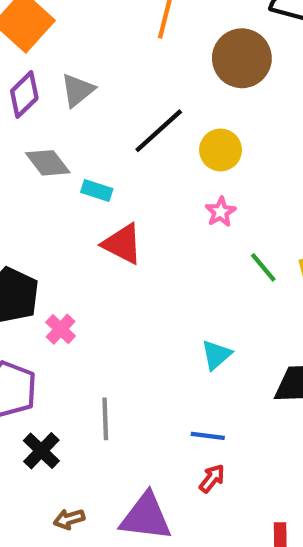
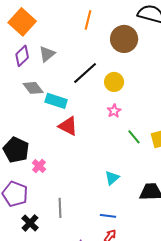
cyan rectangle: (97, 191) -> (56, 101), size x1.5

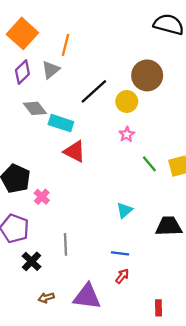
orange line: (88, 20) -> (66, 45), moved
brown circle: (124, 39) -> (147, 75), moved

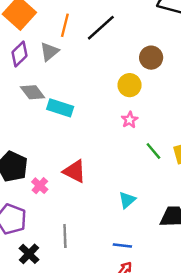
brown circle: (147, 75) -> (151, 58), size x0.7
black line: (94, 91) -> (101, 28), moved
red triangle: (75, 151) -> (74, 171), moved

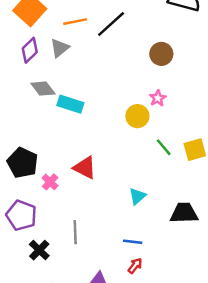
orange line: (65, 25) -> (75, 22), turned 65
yellow circle: (130, 85) -> (137, 116), moved
pink star: (130, 120) -> (158, 98), moved

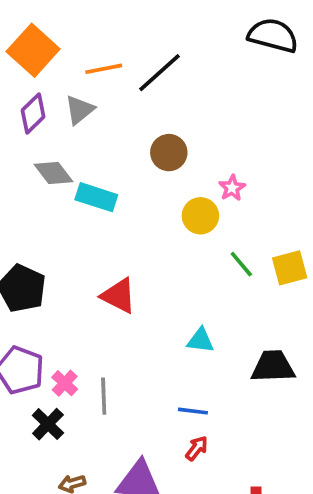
brown circle: (161, 54) -> (169, 153), moved
pink cross: (50, 182) -> (65, 383), moved
cyan triangle: (137, 196) -> (200, 340), turned 48

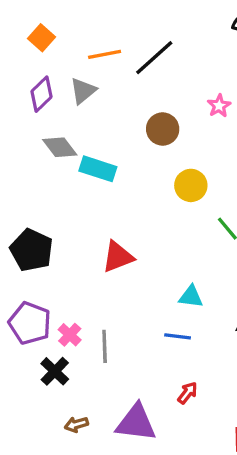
orange square: (33, 50) -> (41, 38), size x0.6
pink star: (232, 188) -> (219, 106), moved
red triangle: (119, 296) -> (118, 257), turned -48
blue line: (193, 411) -> (178, 336), moved

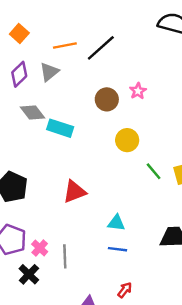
pink star: (219, 106) -> (138, 91), moved
cyan triangle: (191, 297) -> (116, 223), moved

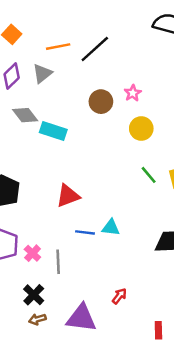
yellow circle: (127, 140) -> (141, 128), moved
blue line: (118, 249) -> (85, 232), moved
black cross: (29, 274) -> (34, 295), moved

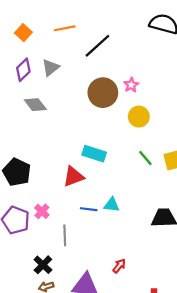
orange line: (58, 47) -> (65, 28), moved
brown circle: (101, 102) -> (103, 93), size x1.4
cyan rectangle: (53, 131) -> (94, 154), moved
pink cross: (32, 253) -> (42, 211), moved

